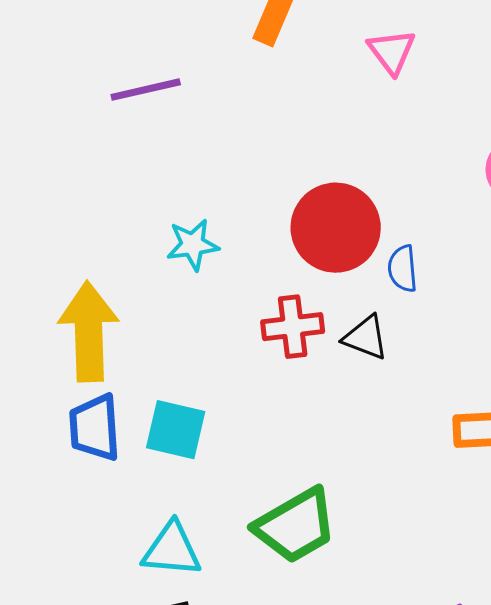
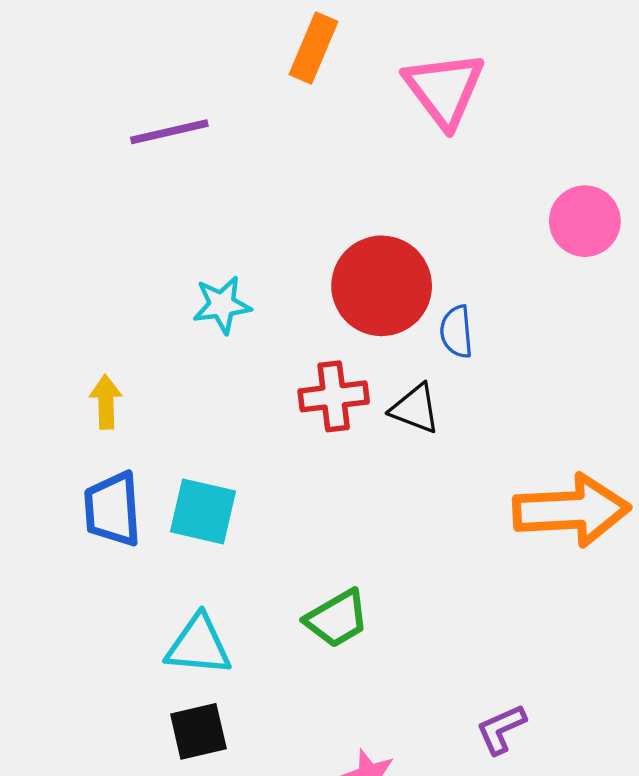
pink triangle: (392, 52) -> (444, 89), size x1.5
yellow arrow: (89, 332) -> (106, 402), size x0.5
green trapezoid: (296, 526) -> (337, 619), size x0.7

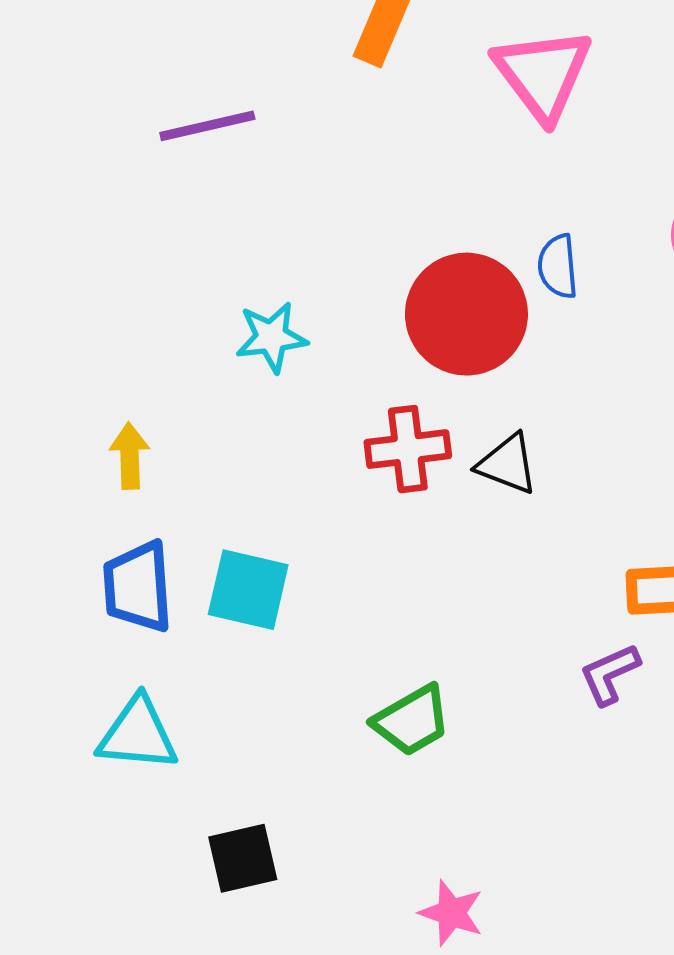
blue semicircle: (456, 332) -> (558, 266), moved
cyan triangle: (198, 645) -> (138, 734), moved
purple L-shape: (501, 729) -> (610, 674), moved

